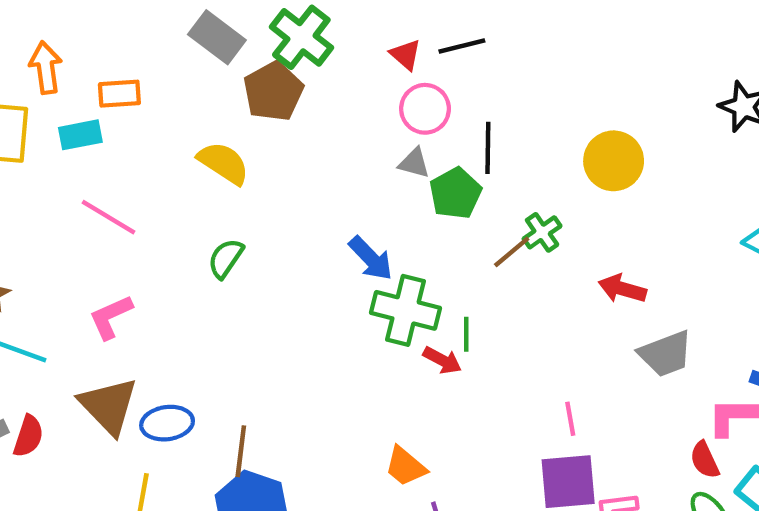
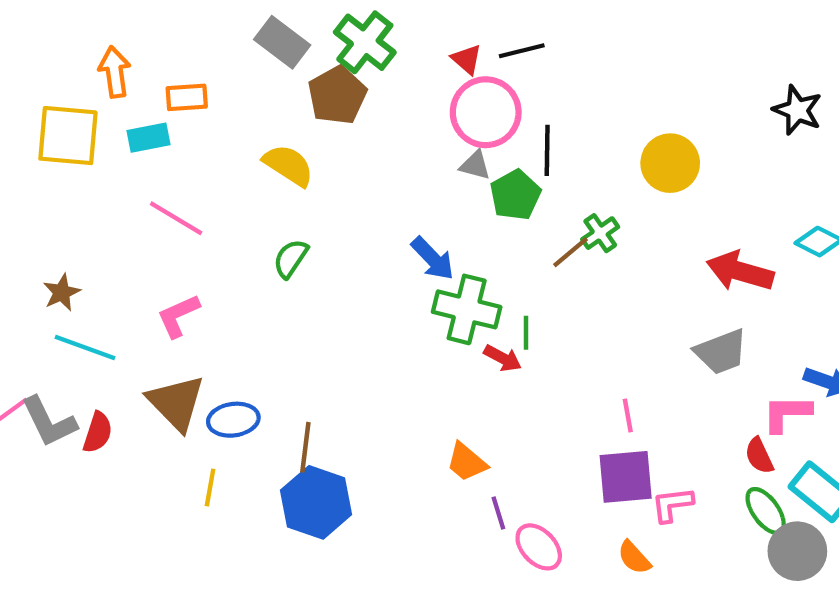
pink circle: (425, 109) -> (486, 112), size x1.4
red arrow: (622, 289) -> (740, 271), moved, size x1.4

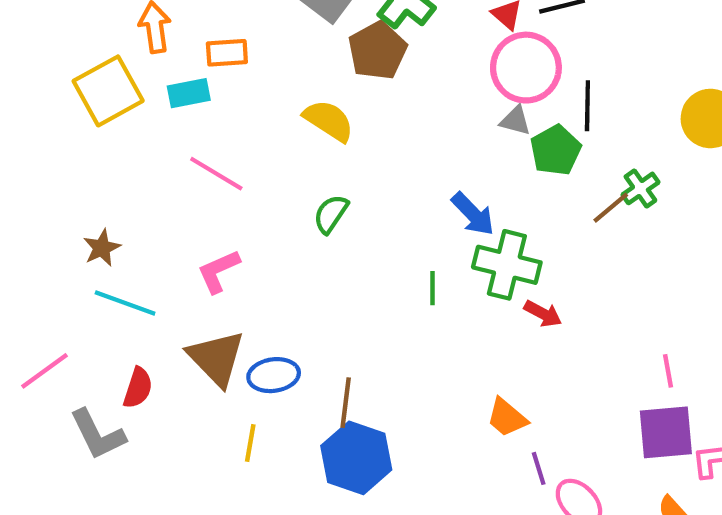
yellow square: (68, 136) -> (108, 91), turned -34
green line: (526, 333) -> (433, 288), moved
gray L-shape: (49, 422) -> (98, 434), moved

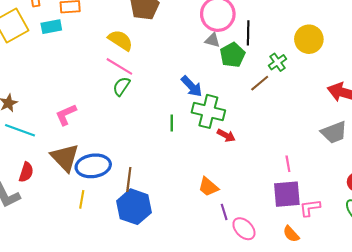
pink line: (216, 174) -> (119, 66), moved
green cross: (640, 188) -> (277, 62), moved
blue ellipse: (274, 375) -> (93, 166), size x1.4

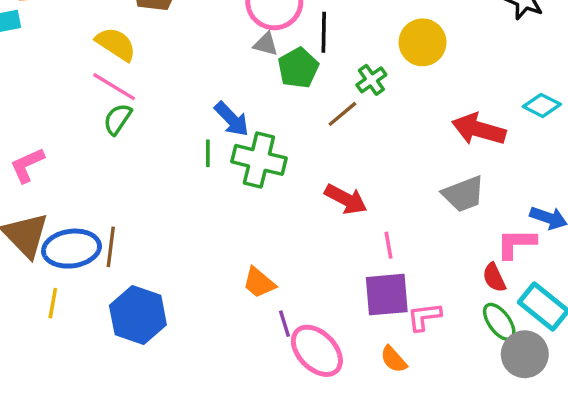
green line: (172, 123) -> (208, 153), moved
red arrow: (226, 136) -> (346, 199), moved, size x1.4
brown line: (129, 179) -> (111, 247), moved
pink ellipse: (244, 229) -> (317, 351), size x1.4

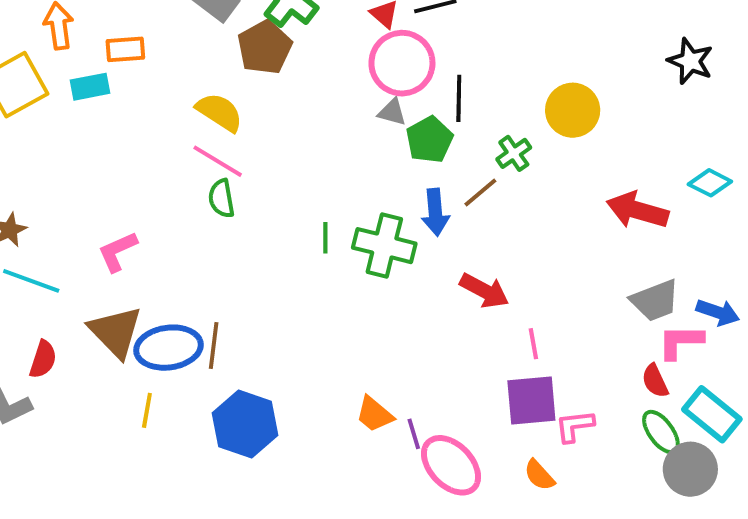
green semicircle: (118, 119) -> (221, 198), turned -44
blue arrow: (232, 119) -> (435, 212), moved, turned 39
gray trapezoid: (463, 194) -> (655, 300), moved
orange trapezoid: (259, 283) -> (374, 414), moved

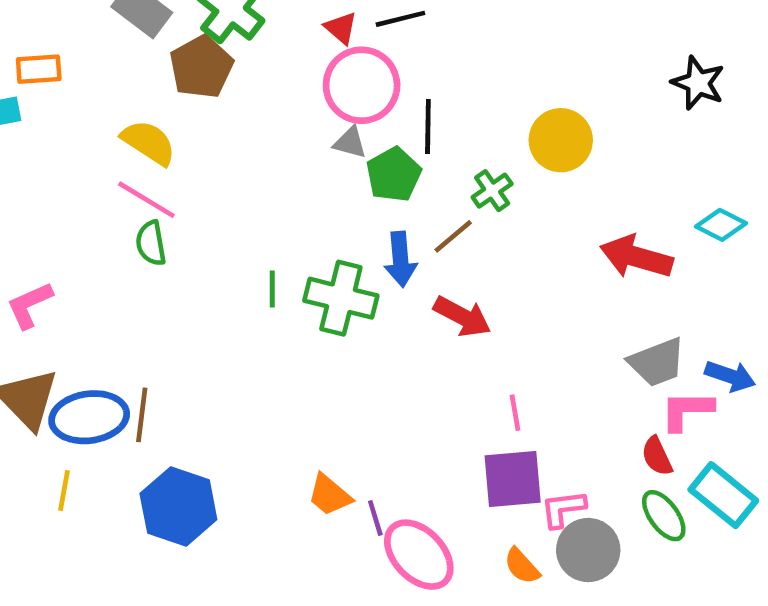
red arrow: (484, 291) -> (462, 316), moved
gray circle: (690, 469) -> (588, 550), moved

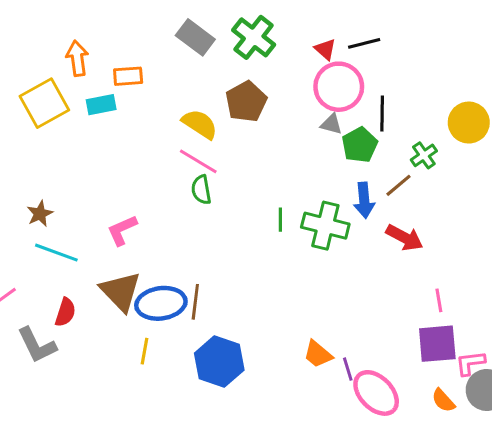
brown pentagon: (201, 67) -> (246, 102), moved

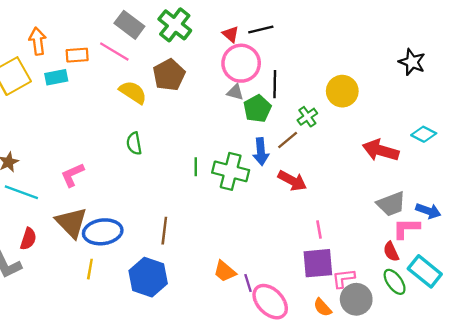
pink line: (198, 161) -> (114, 52), moved
brown line: (195, 302) -> (164, 231), moved

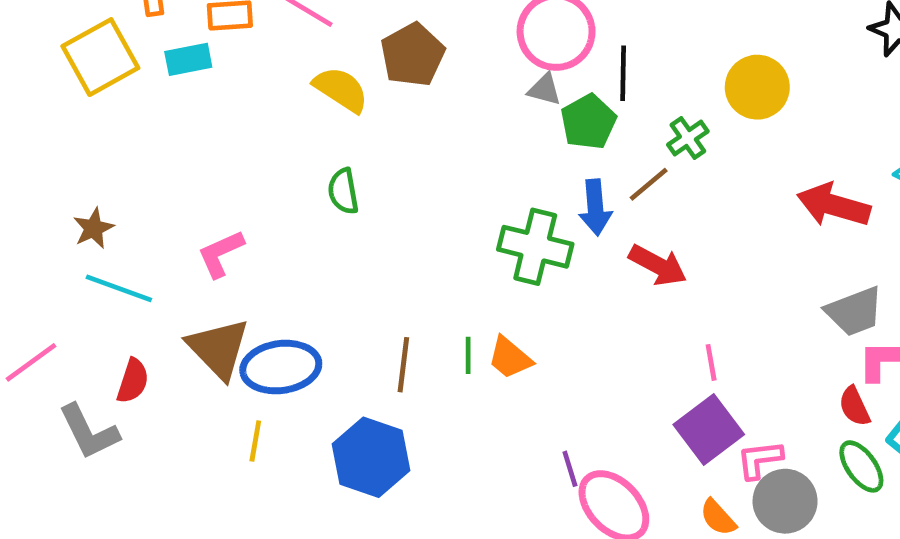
green line: (196, 167) -> (468, 355), moved
purple square: (318, 263) -> (709, 429), turned -32
orange trapezoid: (225, 271) -> (510, 358), moved

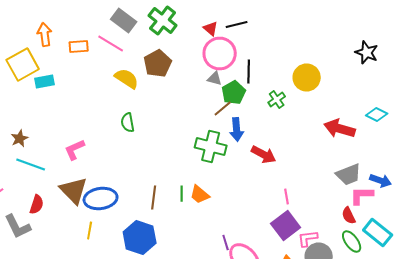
cyan rectangle: (188, 59) -> (45, 82), moved
brown line: (649, 184) -> (223, 108), moved

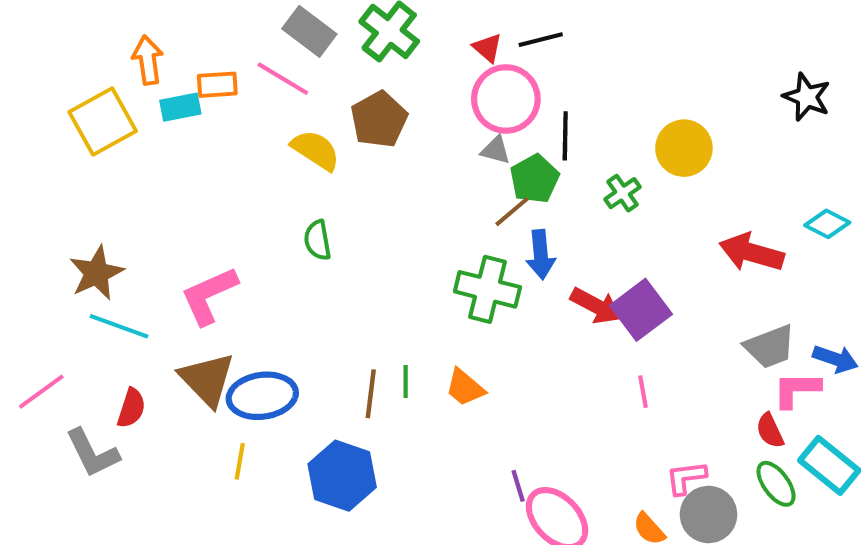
cyan rectangle: (45, 82) -> (180, 107), moved
brown star: (20, 138) -> (97, 273), size x1.5
pink L-shape: (75, 150) -> (209, 295), size x1.4
green line: (182, 194) -> (406, 381), moved
purple square: (286, 226) -> (641, 310), moved

